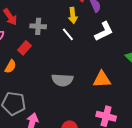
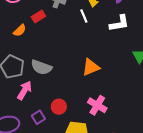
orange triangle: (102, 79) -> (91, 67), moved, turned -36
gray semicircle: (62, 80) -> (41, 67), moved

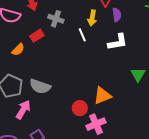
orange triangle: (91, 67) -> (102, 96), moved
pink cross: (97, 105) -> (96, 124), turned 36
red circle: (59, 107) -> (80, 108), moved

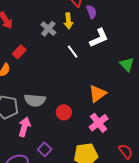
gray cross: (56, 19) -> (48, 29), moved, turned 35
white line: (82, 35) -> (73, 52), moved
red circle: (80, 108) -> (64, 112), moved

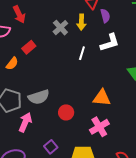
white line: (73, 52) -> (82, 53), turned 48
orange triangle: (98, 94) -> (102, 98), turned 36
gray semicircle: (35, 100) -> (39, 97), turned -30
purple square: (45, 149) -> (51, 147), moved

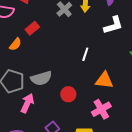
white line: (82, 53) -> (85, 54), moved

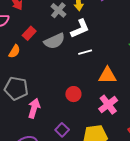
white L-shape: (113, 25) -> (80, 29), moved
white line: (85, 54) -> (85, 52), turned 64
gray semicircle: (41, 78) -> (54, 41), moved

